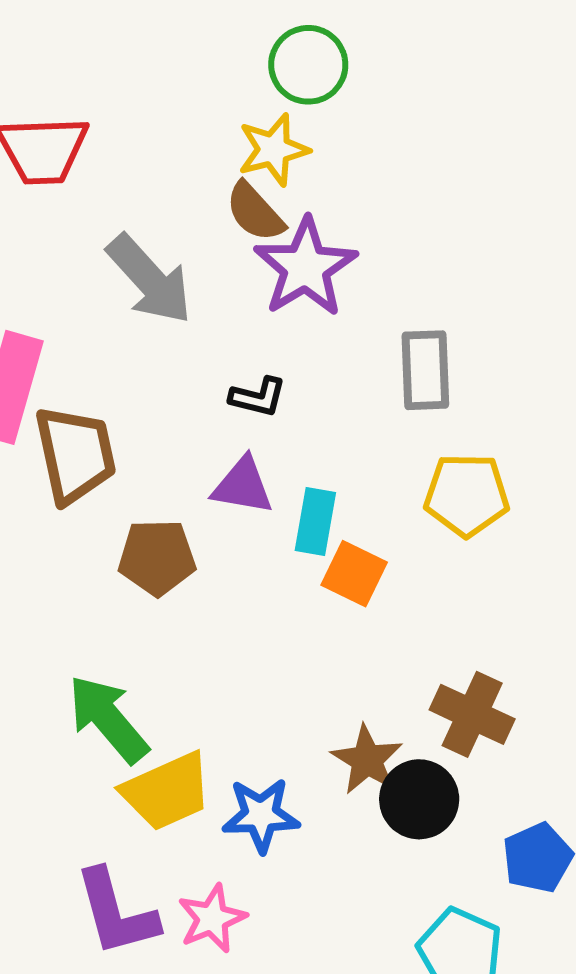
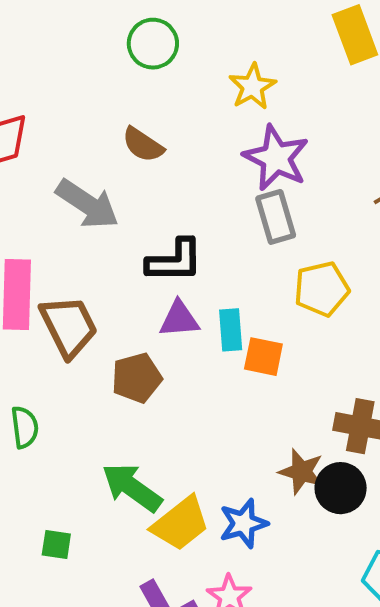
yellow star: (273, 150) -> (252, 87), moved
purple star: (305, 267) -> (276, 158), moved
black L-shape: (258, 397) -> (174, 261), size x1.6

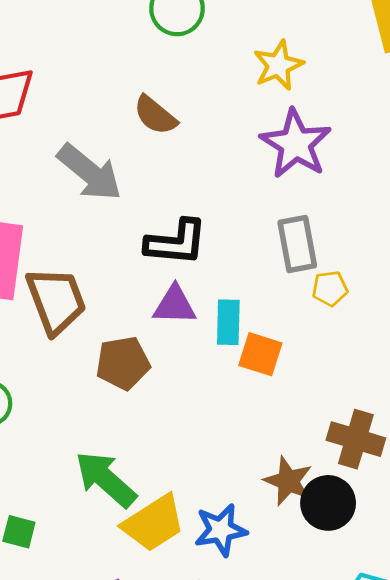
gray rectangle: (276, 217) -> (297, 244), moved
yellow pentagon: (322, 289) -> (330, 289), size x0.6

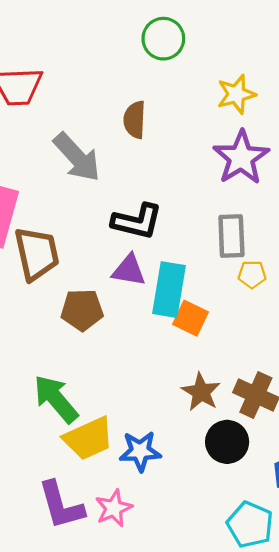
brown semicircle: (155, 115) -> (135, 120), turned 45
cyan rectangle: (228, 322) -> (169, 290), size x1.5
brown star: (288, 481) -> (201, 392), moved

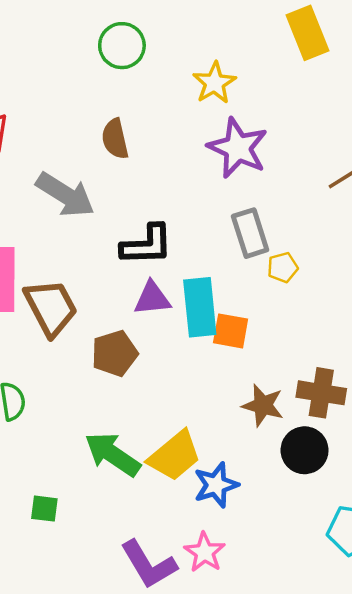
yellow trapezoid: (88, 438) -> (175, 456), moved

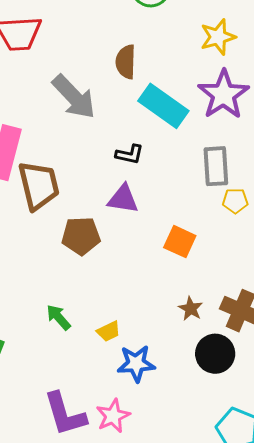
black L-shape: (147, 245) -> (130, 154), size x0.6
cyan rectangle: (200, 307) -> (163, 106), moved, turned -63
brown star: (263, 405) -> (191, 309), size x0.7
green arrow: (113, 454) -> (59, 317), size x0.6
yellow trapezoid: (175, 456) -> (109, 331), size x0.5

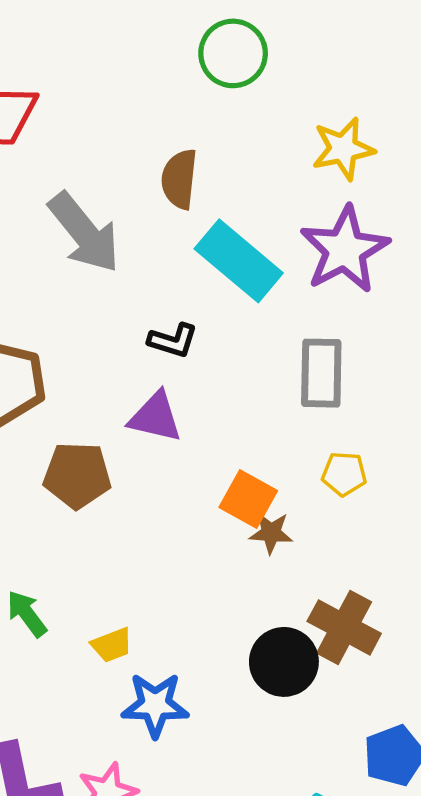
yellow pentagon: (235, 201) -> (344, 474), moved
brown star: (191, 309) -> (271, 533), moved, turned -30
black circle: (215, 354) -> (284, 662), moved

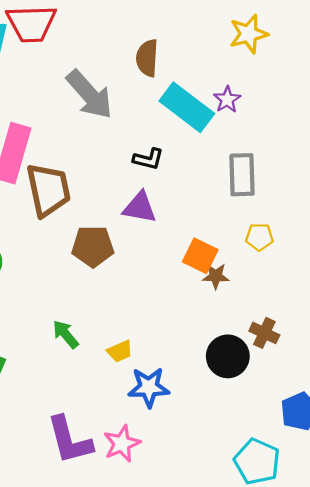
purple star: (345, 250) -> (227, 100), moved, size x0.5
brown cross: (344, 627) -> (264, 333), size x0.7

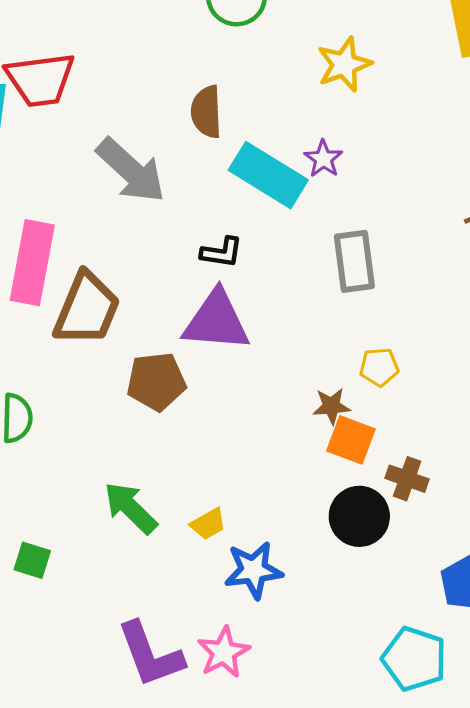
brown trapezoid: (48, 190) -> (87, 309), turned 40
purple triangle: (140, 207) -> (216, 321), size x1.4
yellow pentagon: (259, 237) -> (379, 367), moved
orange square: (200, 256) -> (351, 440), moved
green arrow: (66, 334) -> (130, 508), size x1.4

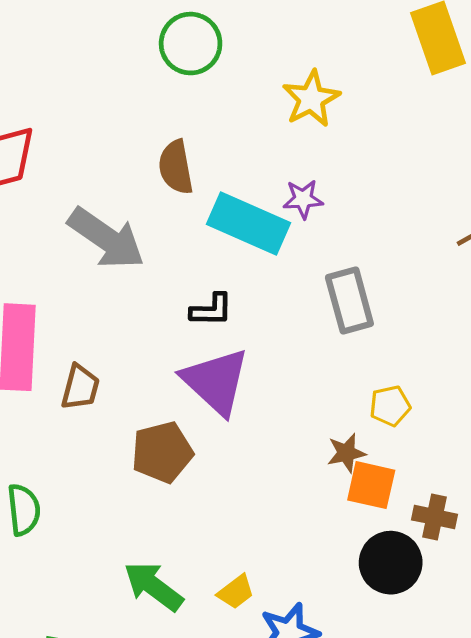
purple star: (323, 159) -> (303, 199), turned -30
brown trapezoid: (87, 309) -> (80, 387), size x0.6
purple triangle: (216, 321) -> (216, 381), turned 46

